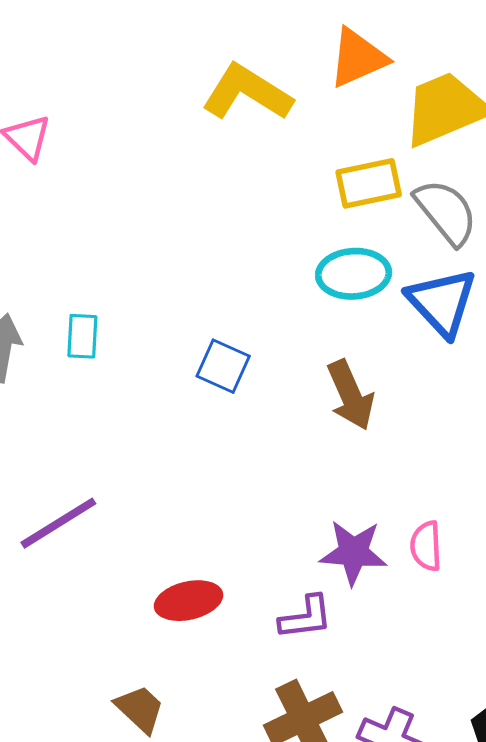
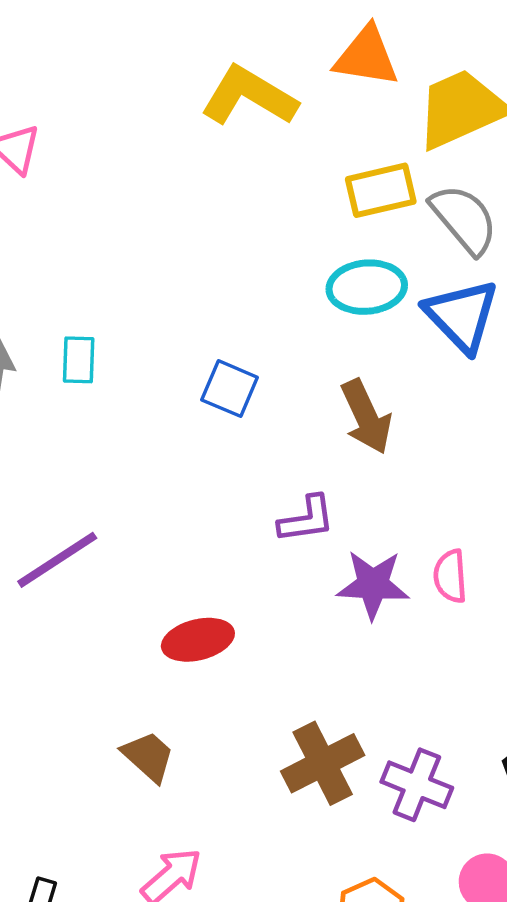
orange triangle: (358, 58) -> (367, 57), turned 34
purple L-shape: (306, 617) -> (306, 519), moved

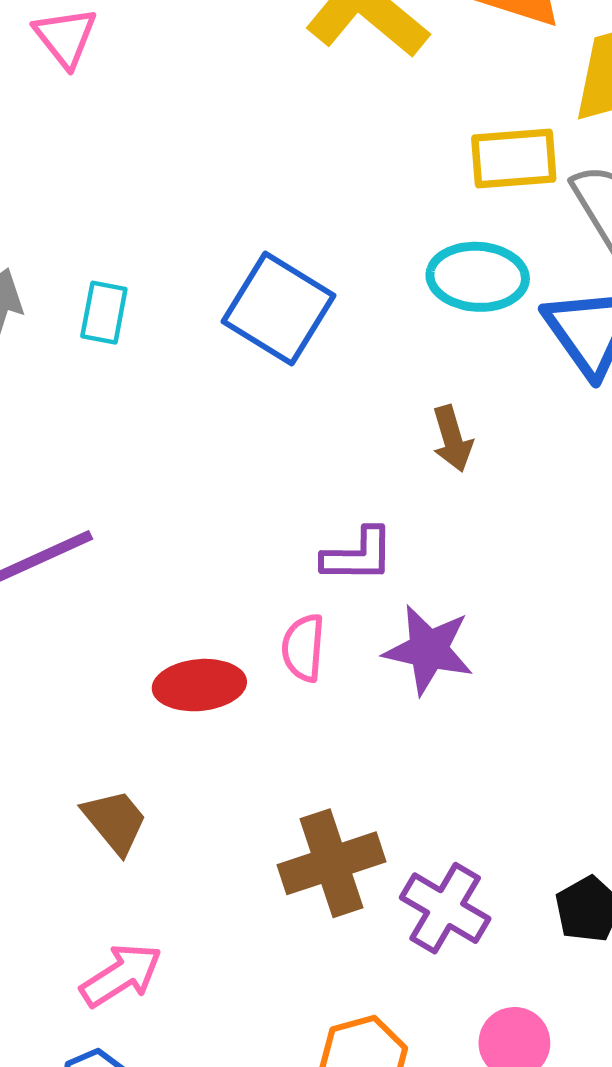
blue square: (230, 389) -> (278, 309), moved, size x1.5
brown arrow: (366, 417) -> (452, 439), size x0.7
pink semicircle: (450, 576) -> (303, 648), moved

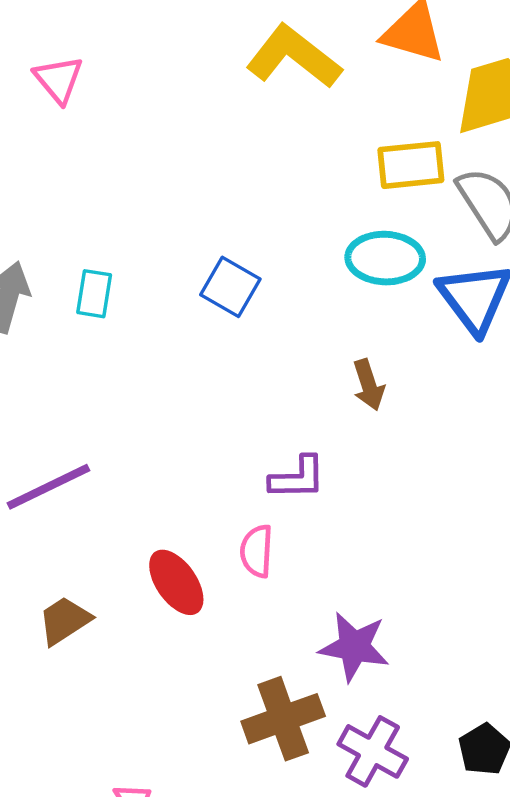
blue square: (278, 309) -> (230, 287), size x0.7
purple star: (428, 650) -> (354, 647), moved
red ellipse: (199, 685) -> (176, 582), turned 62
brown trapezoid: (115, 821) -> (65, 621), moved, turned -82

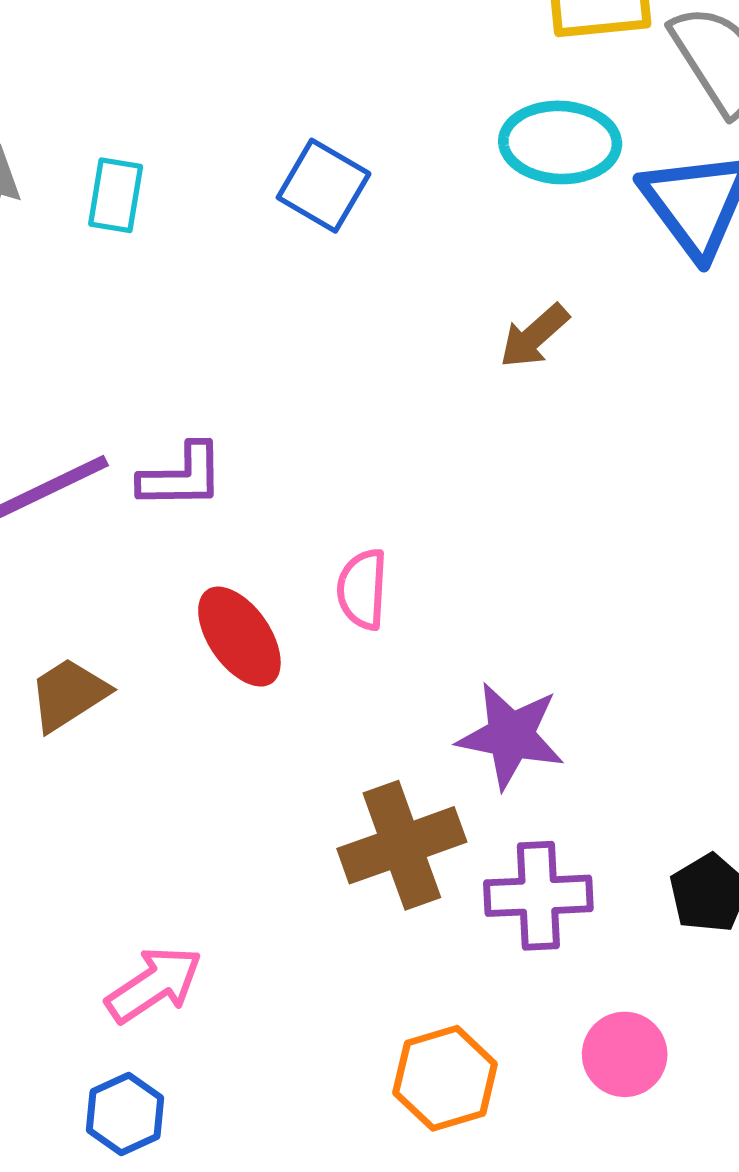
brown arrow: (369, 385) -> (534, 336), turned 66
purple L-shape: (297, 478) -> (182, 476), moved
purple cross: (373, 751) -> (538, 896), turned -32

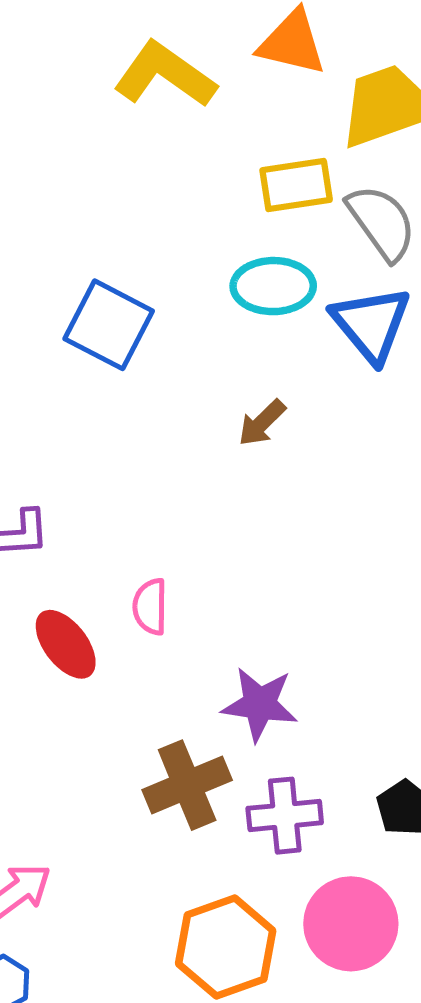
blue square: (324, 186) -> (109, 325), size x1.4
pink circle: (625, 1054) -> (351, 924), size x1.6
orange hexagon: (445, 1078) -> (226, 947), size x1.4

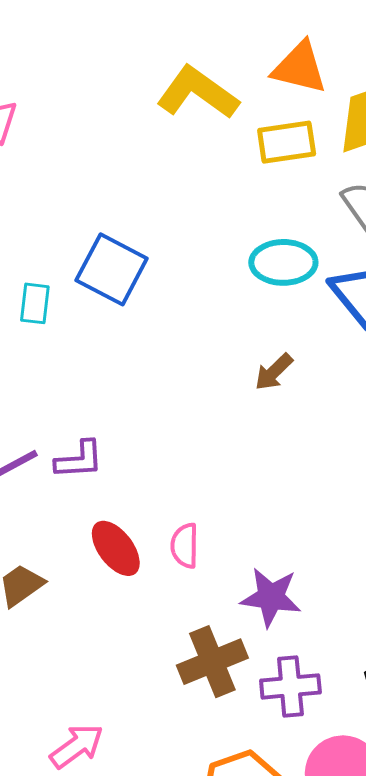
yellow rectangle: (296, 185) -> (287, 142), moved
blue square: (109, 325) -> (112, 269), moved
pink semicircle: (150, 607) -> (185, 546), moved

